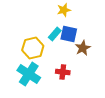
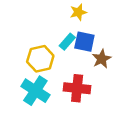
red cross: (63, 72) -> (77, 88), size x1.5

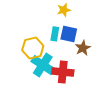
cyan rectangle: (67, 42) -> (55, 34), turned -32
cyan cross: (35, 91) -> (43, 65), moved

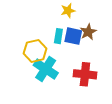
brown star: (83, 48) -> (88, 32), moved
red cross: (63, 72) -> (85, 74), moved

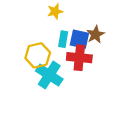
yellow star: (68, 11) -> (55, 11), moved
red cross: (85, 74) -> (79, 58), moved

